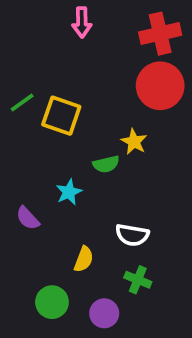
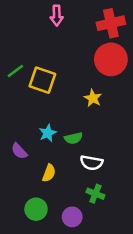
green semicircle: (106, 164) -> (73, 138), moved
yellow semicircle: (84, 259) -> (49, 173), moved

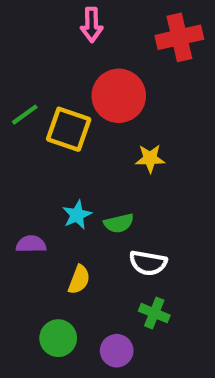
red circle: (111, 59) -> (119, 96), moved
yellow star: (93, 98) -> (150, 158), turned -30
purple semicircle: (19, 151) -> (31, 244), turned 132

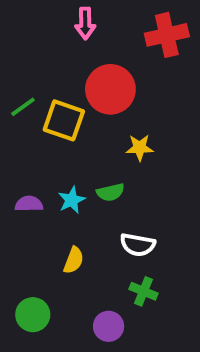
green semicircle: (119, 223) -> (110, 192), moved
purple semicircle: (31, 244) -> (29, 204), moved
green circle: (58, 338) -> (33, 315), moved

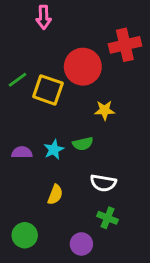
pink arrow: (85, 23) -> (44, 17), moved
red cross: (167, 35) -> (125, 45), moved

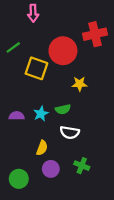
green line: (17, 80) -> (13, 47), moved
white semicircle: (103, 183) -> (70, 132), moved
purple circle: (81, 244) -> (51, 169), moved

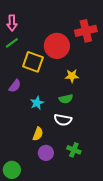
pink arrow: (33, 13) -> (12, 23), moved
green semicircle: (63, 109) -> (66, 99), moved
purple semicircle: (17, 116) -> (15, 86), moved, turned 128
green circle: (19, 179) -> (12, 170), moved

